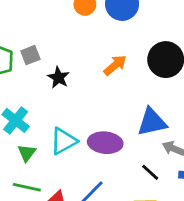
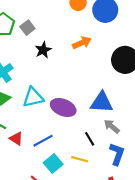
gray square: (30, 55) -> (27, 28), turned -32
orange arrow: (115, 65) -> (82, 43), moved

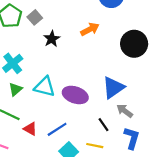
cyan triangle: (33, 97) -> (45, 87), turned 30
blue triangle: (102, 102) -> (113, 88), turned -35

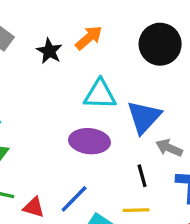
black star: (52, 39) -> (49, 51), moved
cyan triangle: (45, 87) -> (100, 94), moved
black line: (104, 125) -> (142, 176), turned 32

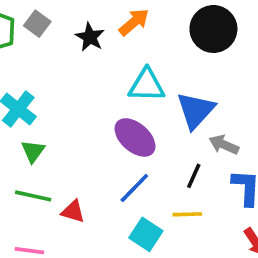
purple ellipse: (89, 141) -> (135, 137), turned 36
black line: (142, 176) -> (194, 176), turned 40
blue line: (74, 199) -> (134, 188), moved

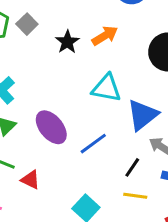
purple ellipse: (135, 137) -> (51, 127), moved
blue line: (134, 188) -> (93, 144), moved
yellow line: (187, 214) -> (135, 196), moved

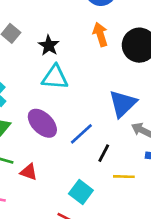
orange arrow: (105, 36) -> (100, 34), moved, turned -70
cyan triangle: (106, 88) -> (55, 77), moved
black line: (132, 167) -> (104, 153), moved

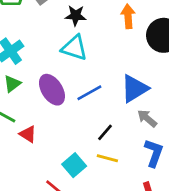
black star: (49, 45) -> (76, 16), turned 30
blue line: (81, 134) -> (89, 93), moved
yellow line: (124, 177) -> (107, 158), moved

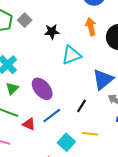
cyan triangle: (74, 48) -> (71, 55), moved, turned -30
blue line: (89, 93) -> (52, 116), moved
black line: (105, 132) -> (82, 106), moved

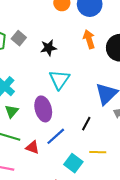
cyan triangle: (71, 55) -> (59, 80), moved, turned -30
purple ellipse: (42, 89) -> (43, 109), turned 30

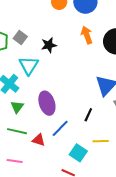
cyan triangle: (59, 80) -> (29, 65), moved

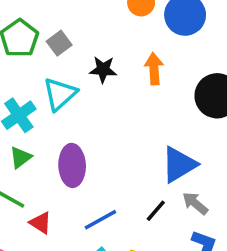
orange arrow: (87, 35) -> (154, 69), moved
black line: (88, 115) -> (156, 211), moved
blue line: (60, 128) -> (100, 220), moved

